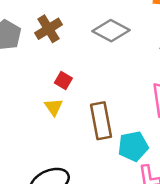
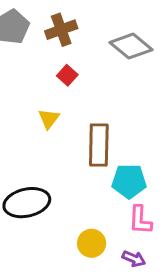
red square: (63, 81) -> (67, 75), moved

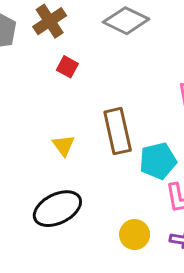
yellow triangle: (49, 119) -> (64, 145), moved

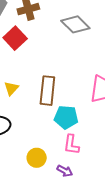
red square: (67, 67) -> (15, 38), moved, size x1.6

